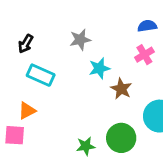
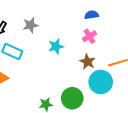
gray star: (80, 40) -> (31, 25), moved
brown star: (121, 89) -> (87, 62), moved

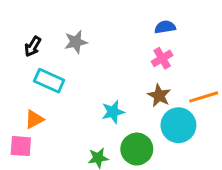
cyan star: (56, 46) -> (113, 112), moved

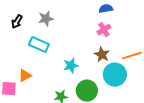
cyan rectangle: (49, 81) -> (39, 45), moved
orange triangle: (34, 119) -> (25, 76), moved

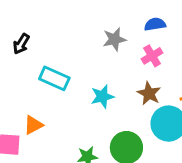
gray star: (46, 19) -> (114, 39), moved
cyan star: (71, 66) -> (102, 96), moved

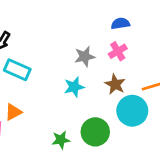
gray star: (114, 39) -> (85, 57), moved
cyan rectangle: (54, 78) -> (17, 70), moved

